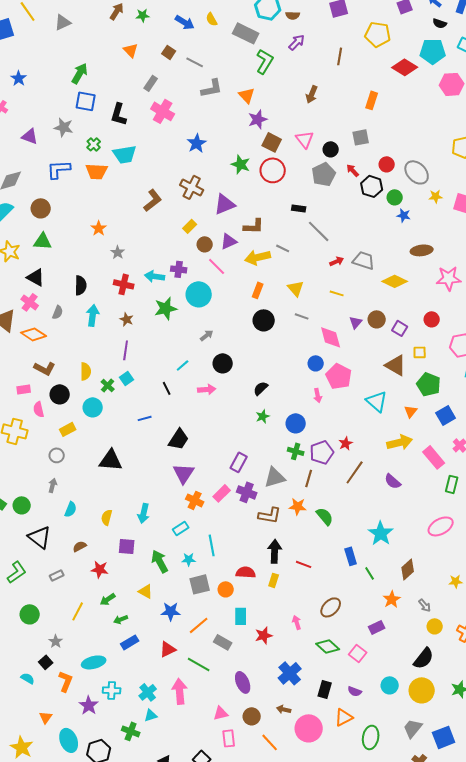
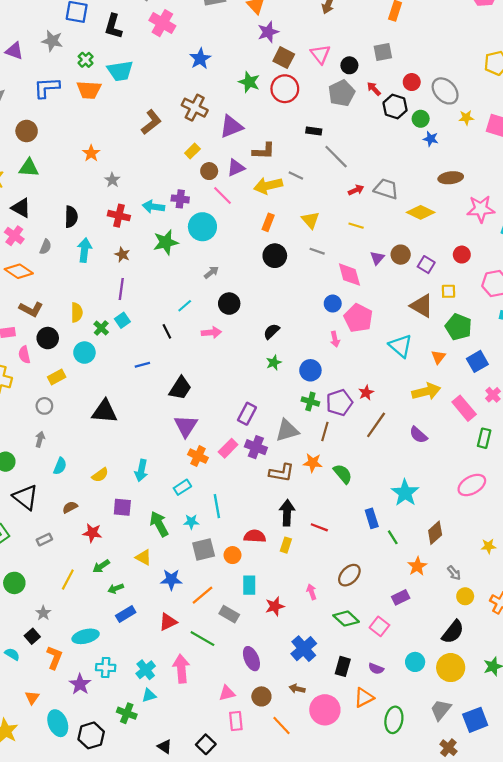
yellow semicircle: (107, 517) -> (100, 475), turned -140

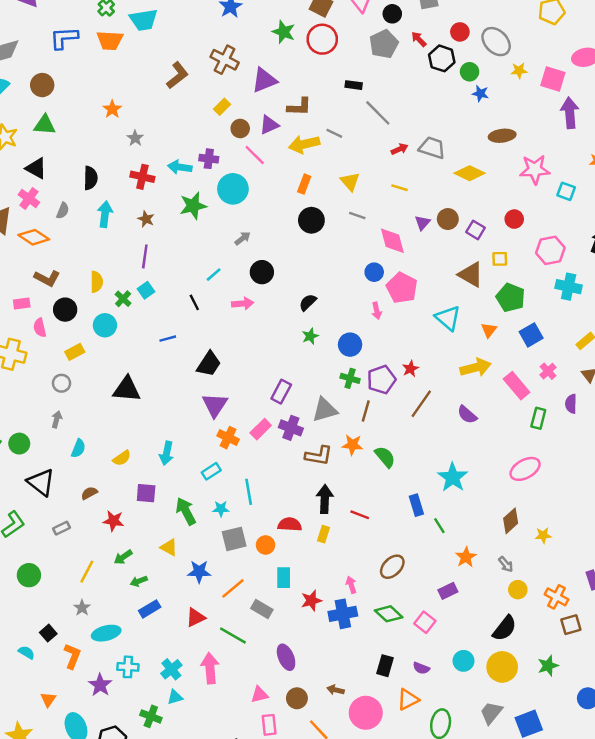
brown diamond: (435, 533) -> (511, 521), moved
gray star: (43, 613) -> (82, 608), moved
blue cross: (304, 649) -> (343, 614), moved, turned 30

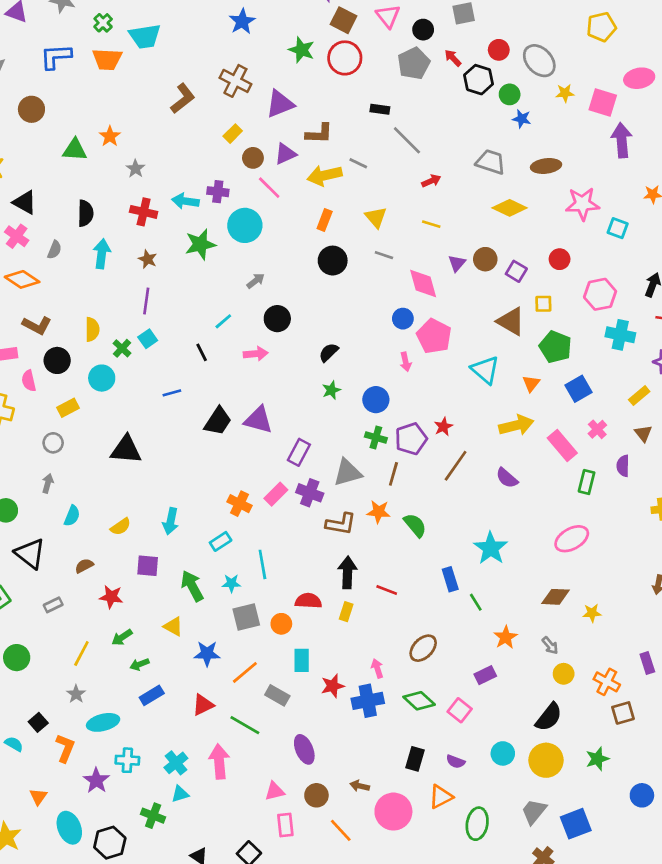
green triangle: (45, 125) -> (75, 150), moved
gray trapezoid: (432, 148) -> (491, 162), moved
purple triangle: (215, 405) -> (258, 420), moved, turned -48
brown diamond: (511, 521) -> (555, 597), turned 45

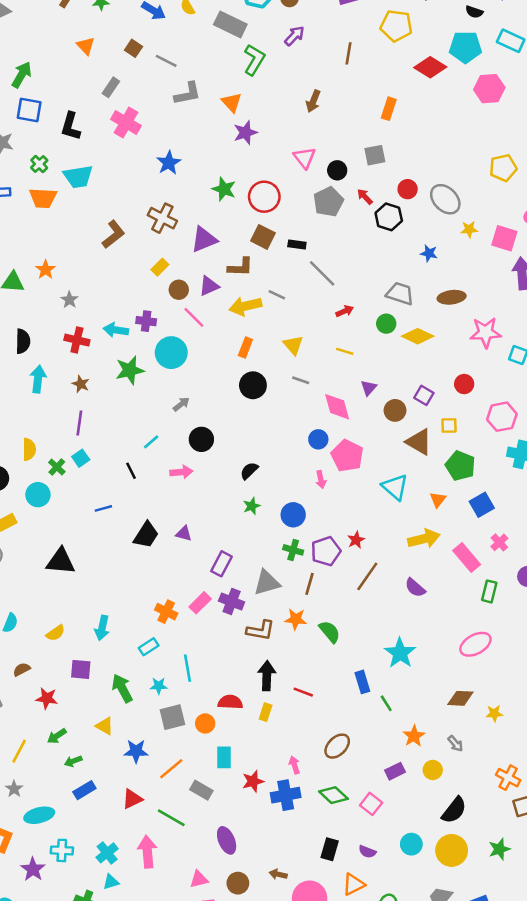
brown square: (343, 20) -> (263, 237), moved
green circle: (510, 94) -> (386, 324), moved
brown circle: (485, 259) -> (395, 410), moved
purple triangle: (258, 420) -> (184, 534), size x0.6
yellow circle: (564, 674) -> (433, 770), moved

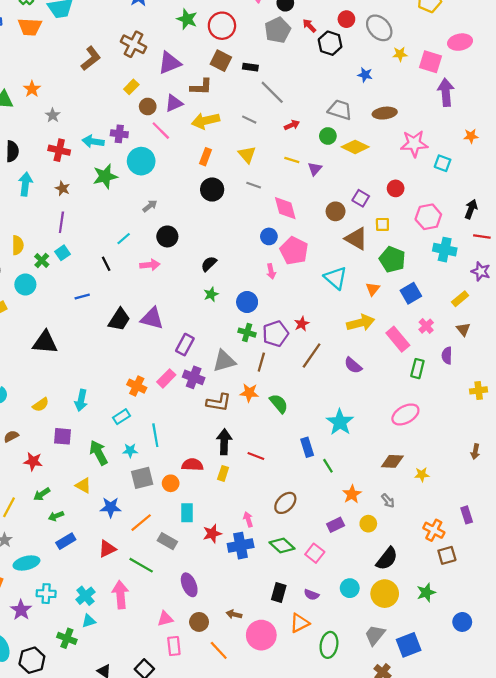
gray line: (277, 295) -> (249, 120), moved
purple triangle: (369, 388) -> (315, 169), moved
purple triangle: (184, 534) -> (152, 318), size x1.6

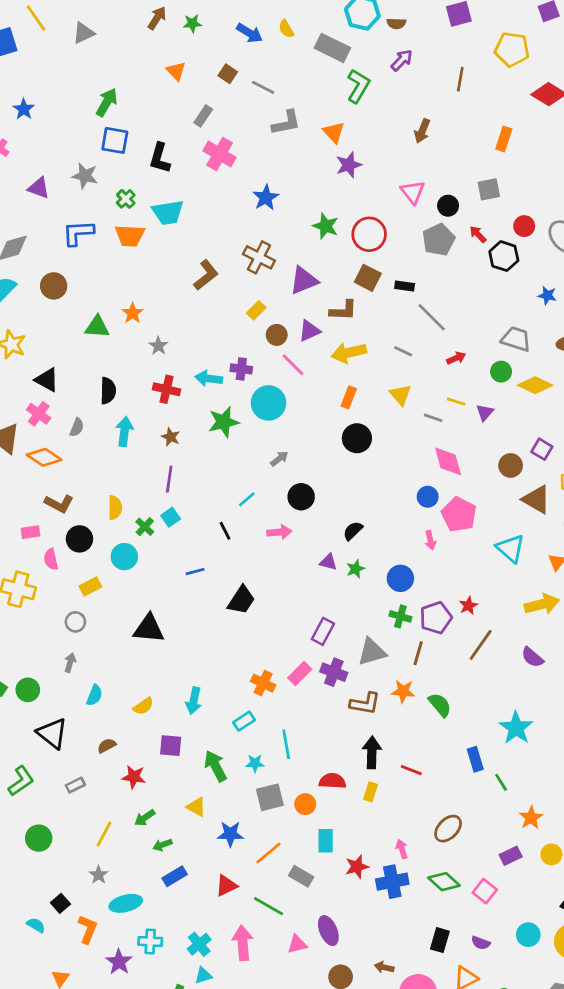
gray line: (254, 185) -> (433, 418), moved
purple triangle: (152, 318) -> (328, 562), moved, size x0.6
pink triangle: (165, 619) -> (297, 944), moved

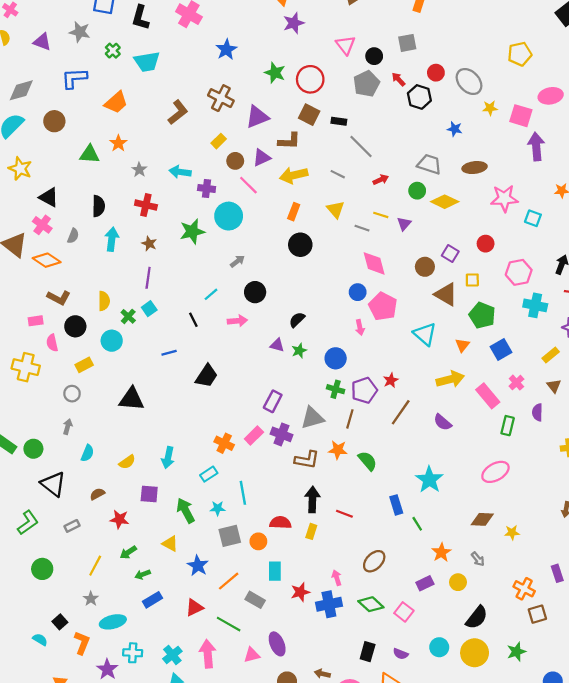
orange trapezoid: (130, 236) -> (116, 102), moved, turned -45
cyan arrow: (209, 378) -> (180, 172), moved
blue star: (230, 834) -> (198, 566), turned 30

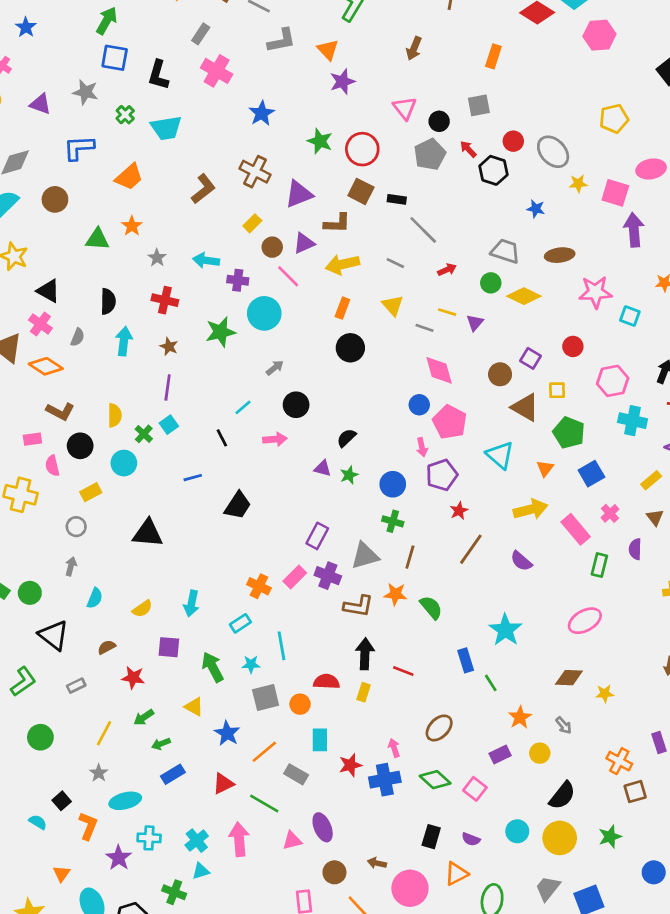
purple pentagon: (364, 390) -> (442, 475), moved

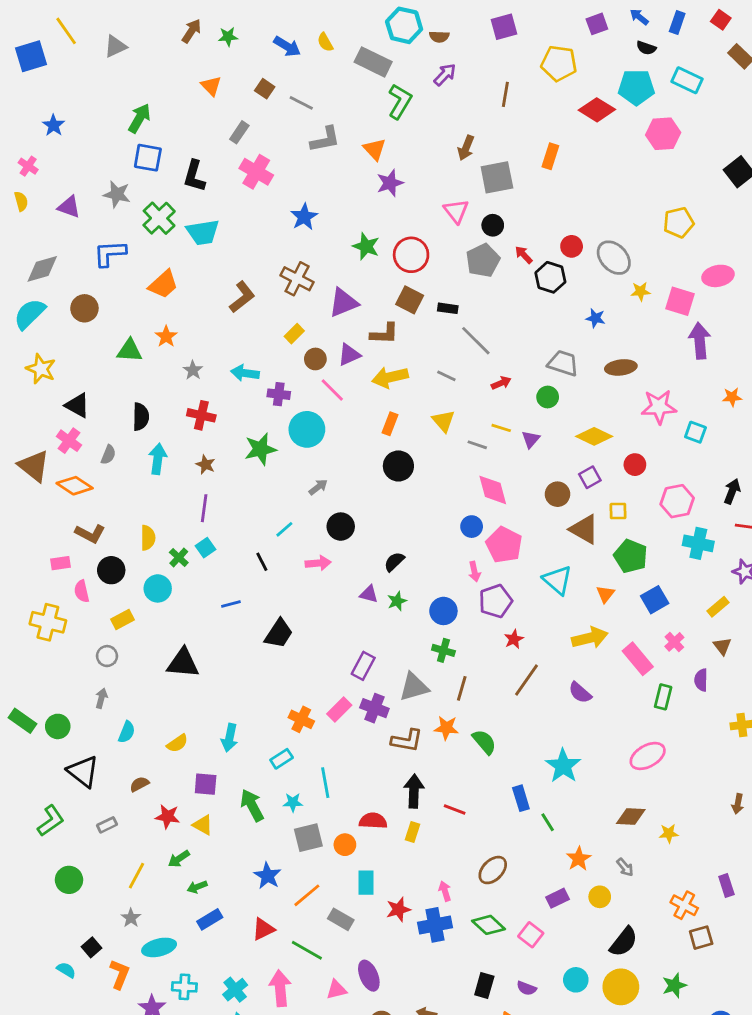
gray square: (479, 105) -> (497, 177), moved, size x1.4
green cross: (125, 115) -> (159, 218), size x1.6
yellow diamond: (524, 296) -> (594, 436), moved
purple square: (531, 358) -> (590, 477), turned 30
yellow triangle: (194, 707) -> (203, 825), moved

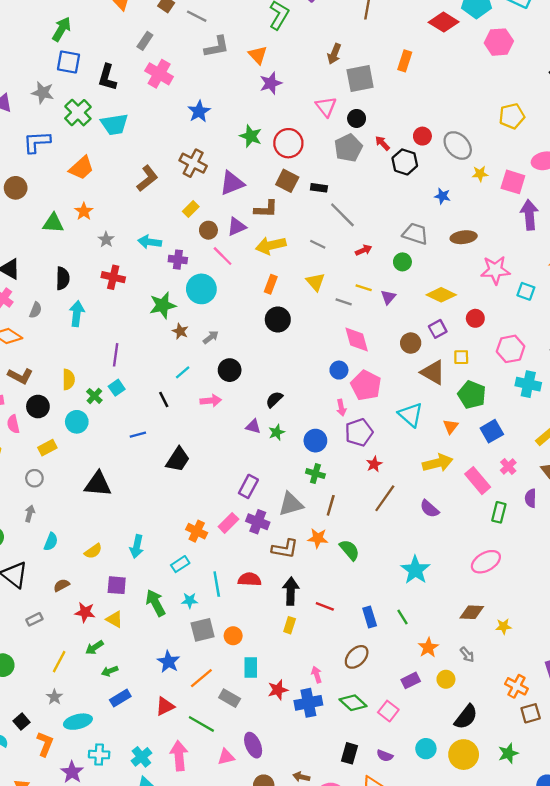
brown star: (206, 465) -> (180, 331), moved
blue rectangle: (521, 798) -> (370, 617), moved
red semicircle: (373, 821) -> (250, 579), moved

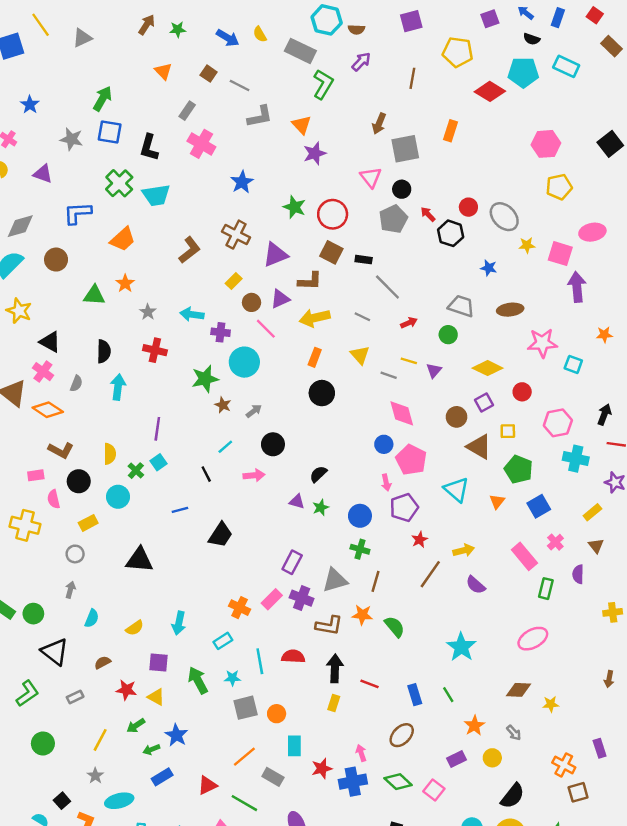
pink hexagon: (499, 42) -> (546, 144), moved
gray star: (43, 93) -> (72, 139), moved
yellow arrow: (438, 463) -> (464, 550), moved, size x0.7
blue star: (168, 662) -> (176, 735), moved

